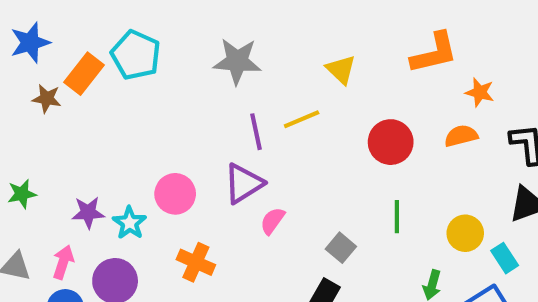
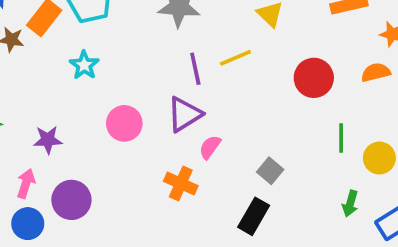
green line: (397, 217) -> (341, 138), moved
cyan star: (130, 223) -> (84, 65), moved
orange cross: (196, 262) -> (181, 184), moved

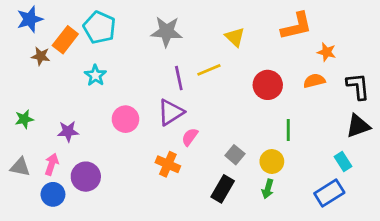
yellow circle: (379, 158) -> (272, 162), moved
green arrow: (350, 204) -> (268, 189), moved

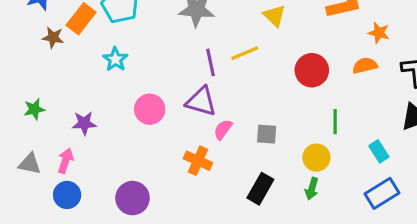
purple triangle: (171, 112) -> (201, 101), turned 48
gray square: (235, 155) -> (267, 134), moved, turned -36
cyan rectangle: (343, 162) -> (379, 151), moved
purple circle: (86, 177) -> (133, 198), moved

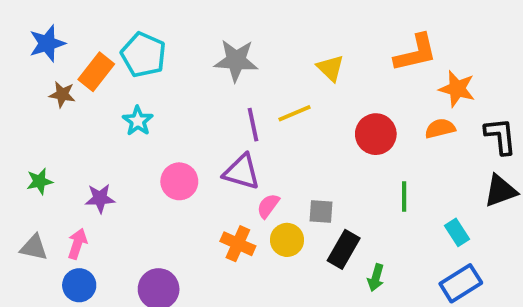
orange star: (379, 33) -> (457, 89), size x1.4
yellow circle: (316, 158) -> (287, 240), moved
black rectangle: (260, 189) -> (344, 249), moved

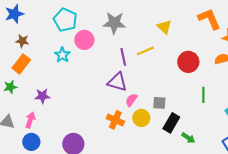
orange L-shape: (415, 53) -> (209, 19), turned -100
orange rectangle: (96, 72) -> (21, 64), moved
pink circle: (179, 181) -> (84, 40), moved
green arrow: (376, 278) -> (188, 138), turned -72

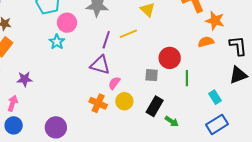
cyan star: (62, 55) -> (57, 42), moved
purple line: (123, 57) -> (106, 40), turned 30
red circle: (188, 62) -> (170, 58), moved
gray square: (159, 103) -> (152, 75), moved

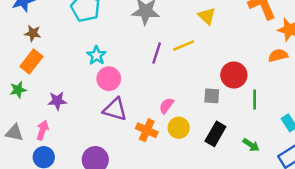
pink circle: (67, 23) -> (109, 79), moved
purple triangle: (100, 65) -> (115, 109), moved
green arrow: (172, 121) -> (251, 145), moved

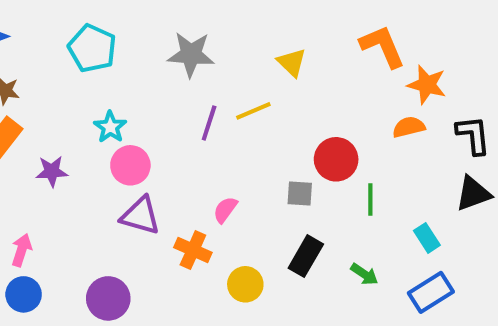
purple star: (57, 101) -> (52, 171), moved
yellow circle: (179, 128) -> (245, 284), moved

